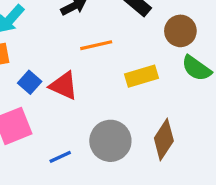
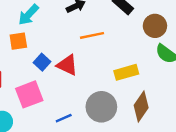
yellow rectangle: (141, 76) -> (126, 72), moved

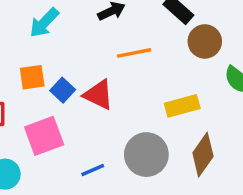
brown circle: (155, 26) -> (205, 41), moved
orange square: (18, 41) -> (32, 77), moved

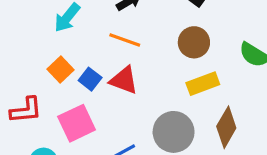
brown circle: (205, 41) -> (194, 42), moved
orange line: (134, 53) -> (125, 40), moved, turned 36
orange square: (32, 77) -> (61, 70), turned -30

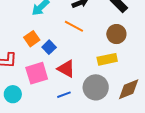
red triangle: (124, 80) -> (66, 69), moved
yellow rectangle: (203, 84) -> (107, 59), moved
brown diamond: (226, 127) -> (129, 89), turned 30

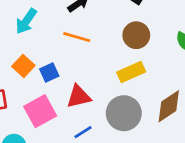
blue square: (49, 47) -> (49, 72), turned 32
red triangle: (66, 69) -> (79, 97), turned -30

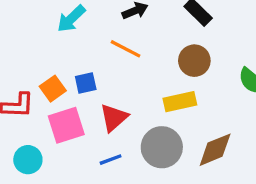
orange square: (23, 66) -> (53, 89), moved
red triangle: (79, 97) -> (114, 118), turned -40

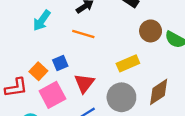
brown circle: (194, 61) -> (151, 31), moved

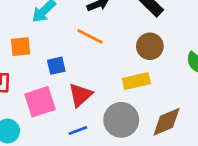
brown circle: (151, 31) -> (150, 46), moved
orange square: (38, 71) -> (21, 47), moved, turned 30

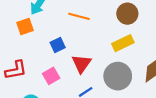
orange square: (21, 47) -> (25, 27), moved
pink square: (40, 102) -> (51, 76), size x0.7

